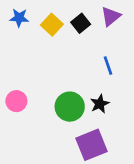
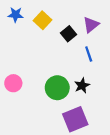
purple triangle: (111, 16) -> (91, 25), moved
black square: (81, 23) -> (68, 34), moved

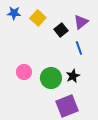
pink circle: (13, 83) -> (24, 72), moved

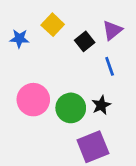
blue star: (14, 13) -> (19, 39), moved
pink circle: (24, 72) -> (33, 100), size x1.5

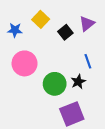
blue line: (110, 66) -> (88, 61), moved
pink circle: (33, 100) -> (25, 63), moved

